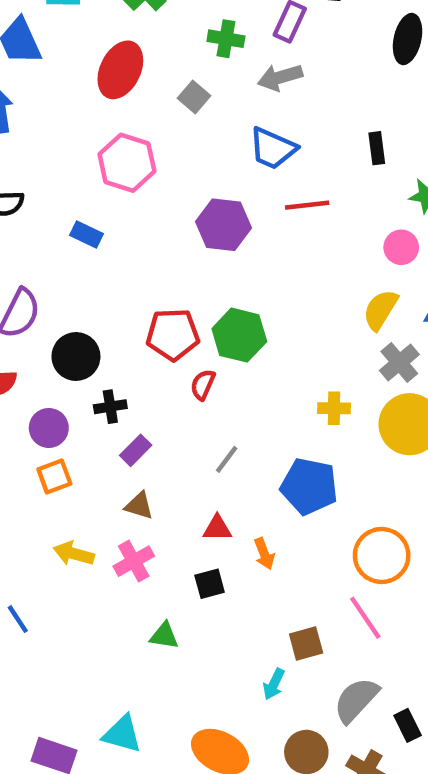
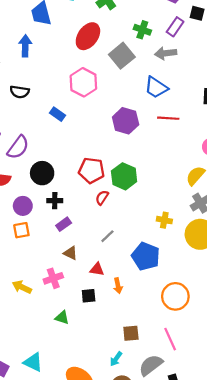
gray square: (194, 97) -> (122, 56), size x1.6
brown triangle: (139, 506) -> (70, 253), moved
yellow arrow: (74, 554) -> (22, 287), moved
pink line: (365, 618) -> (170, 339), moved
cyan arrow: (274, 684) -> (116, 359), moved

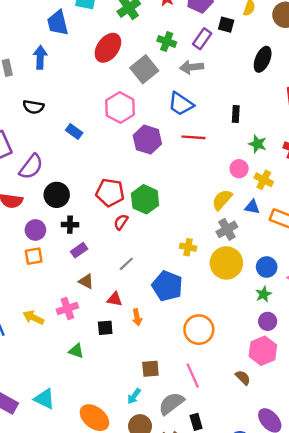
pink hexagon: (83, 82) -> (120, 107), moved

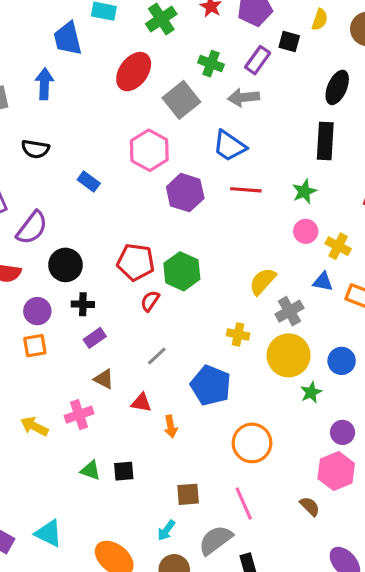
black rectangle: (236, 114) -> (325, 141), moved, size x1.6
green star: (257, 144) -> (304, 191), moved, turned 30
yellow semicircle: (222, 200) -> (263, 281), moved
green star: (264, 294) -> (311, 392), moved
black square: (105, 328) -> (124, 471), moved

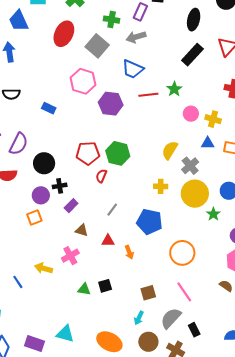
black rectangle: (325, 141) -> (192, 55), turned 50
green star: (304, 191) -> (174, 89), moved
purple circle: (37, 311) -> (41, 195), moved

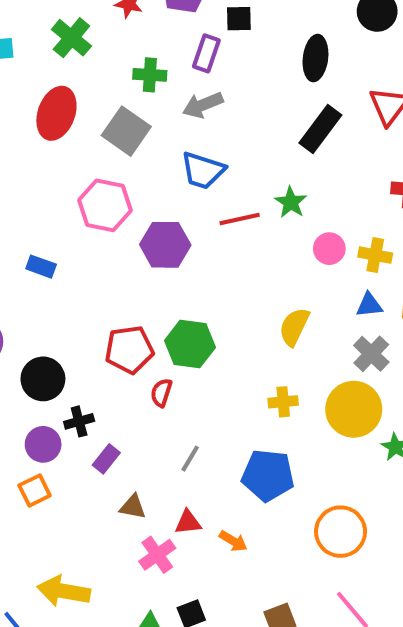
gray cross: (190, 166) -> (371, 354), moved
orange arrow: (129, 252) -> (233, 541), turned -32
pink cross: (70, 256) -> (157, 555), moved
yellow arrow: (44, 268) -> (64, 591), size x1.4

